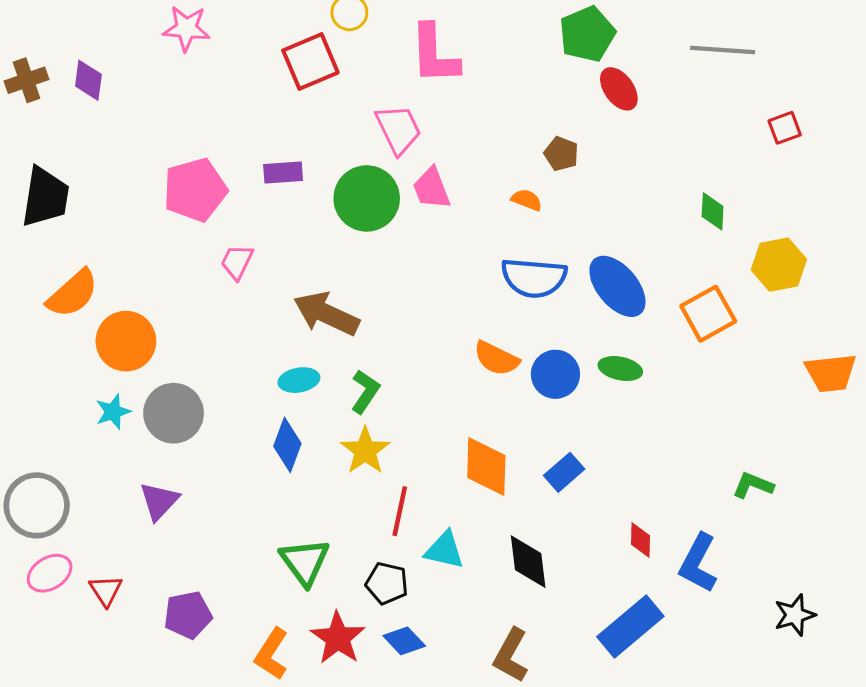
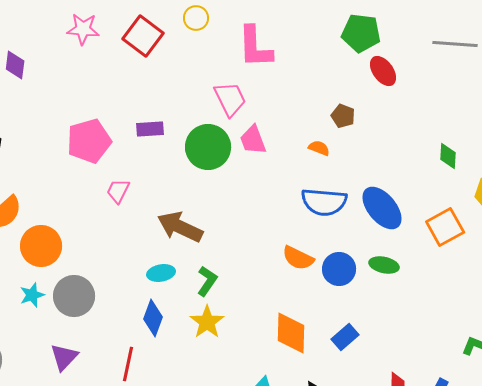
green pentagon: (587, 34) -> (361, 33), turned 30
red square: (310, 62) -> (143, 36), moved, turned -30
red line: (400, 511) -> (128, 364), moved

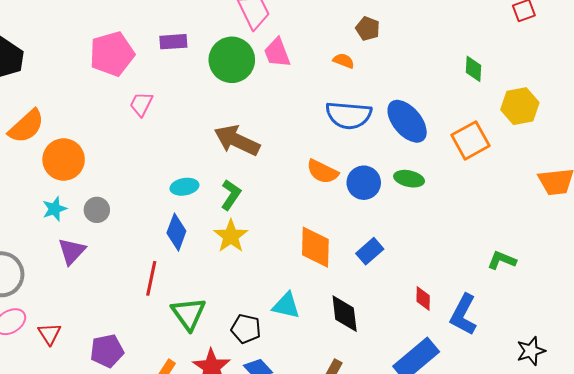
brown arrow: (180, 227) -> (237, 140), moved
gray circle: (74, 296) -> (97, 210), size x0.6
purple triangle: (64, 357) -> (72, 251), moved

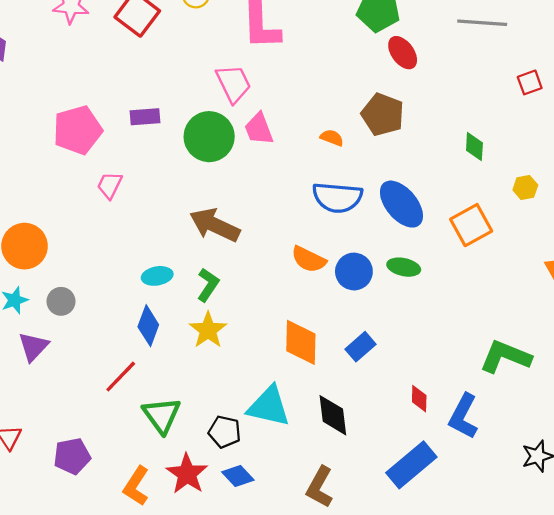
brown pentagon: (368, 29) -> (383, 115), moved, size x1.6
yellow hexagon: (520, 106) -> (525, 187), size x0.6
green L-shape: (502, 260) -> (505, 357), size x1.6
red line: (151, 278) -> (121, 377), turned 32
cyan triangle: (286, 306) -> (269, 406), size x1.4

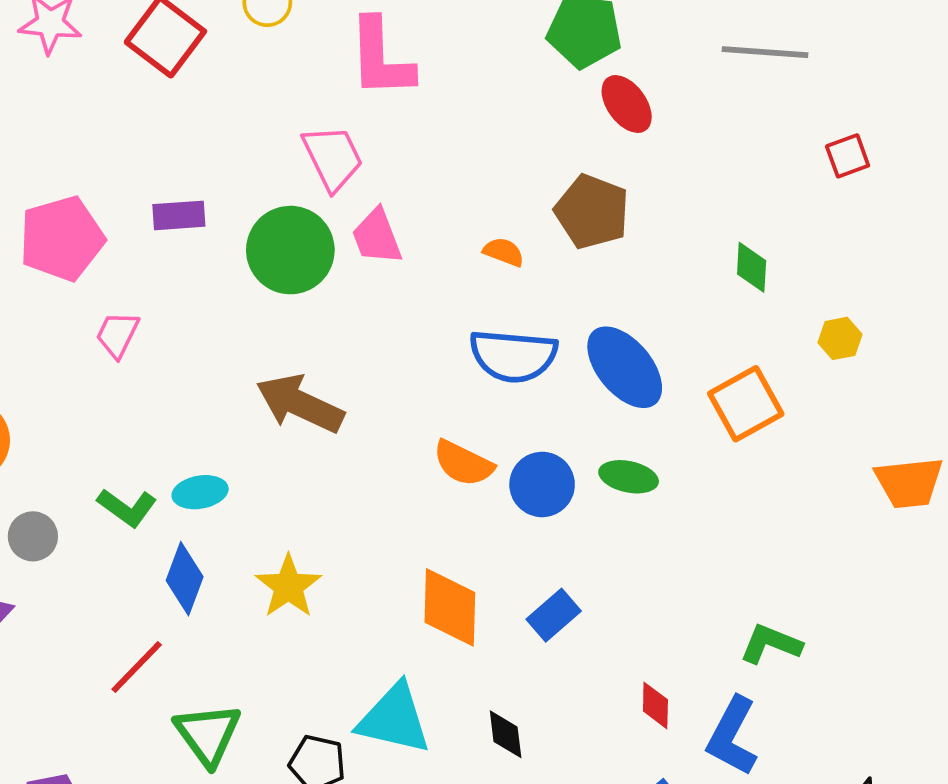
green L-shape: (208, 285) -> (127, 508), moved, turned 92
green L-shape: (505, 357) -> (771, 644), moved, size x0.7
black diamond: (333, 415) -> (506, 734), size x0.7

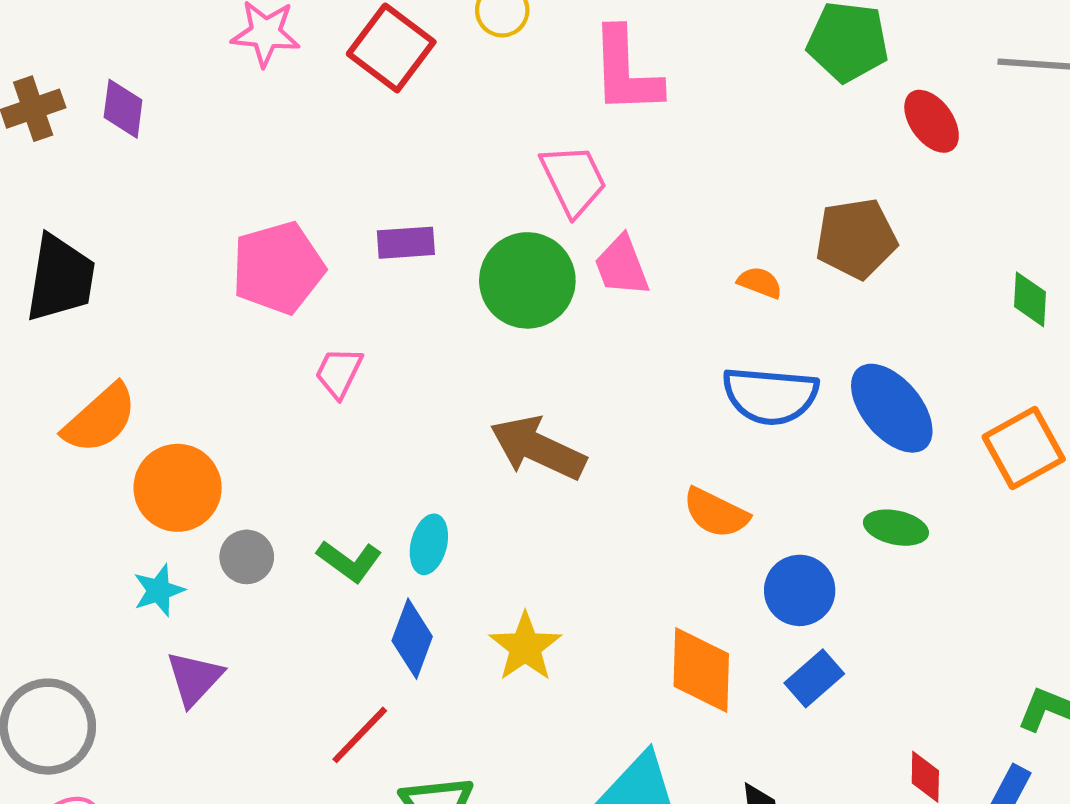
red ellipse: (627, 104) -> (932, 121), moved
brown pentagon: (592, 212) -> (856, 239), turned -30
blue circle: (542, 484) -> (800, 590), moved
cyan ellipse: (200, 492) -> (429, 544), turned -66
gray circle: (33, 536) -> (247, 557), moved

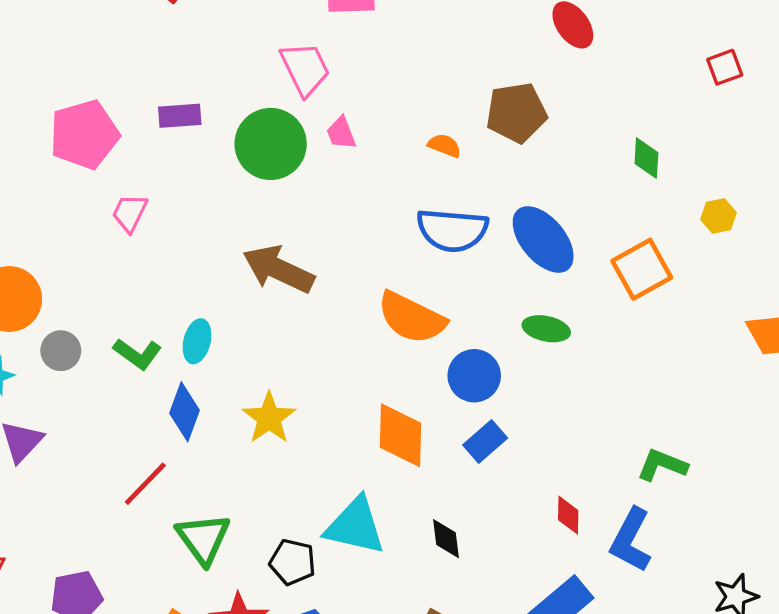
pink trapezoid: (622, 266) -> (341, 133), size x0.7
orange semicircle: (716, 513) -> (412, 318), size x1.4

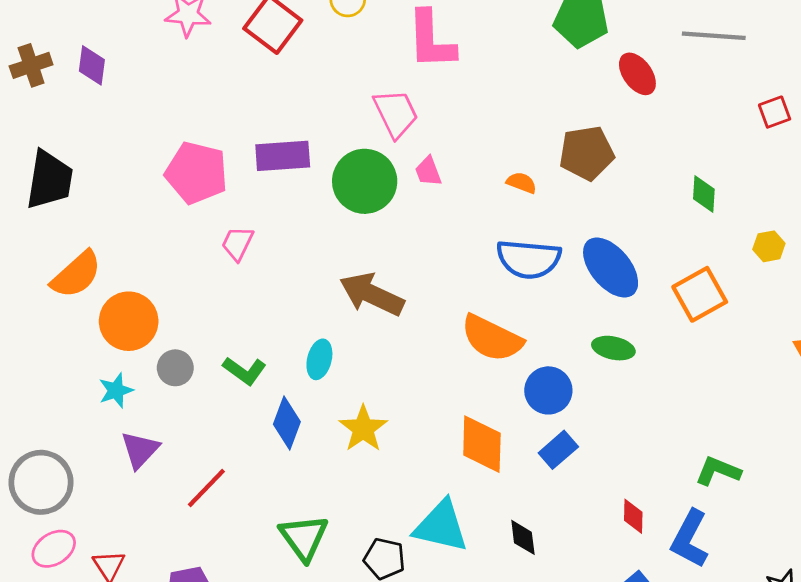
purple rectangle: (180, 116) -> (283, 156), size x1.4
pink pentagon: (84, 135) -> (196, 173), turned 30
cyan ellipse: (197, 341) -> (319, 359), moved
red line: (145, 484) -> (206, 488), moved

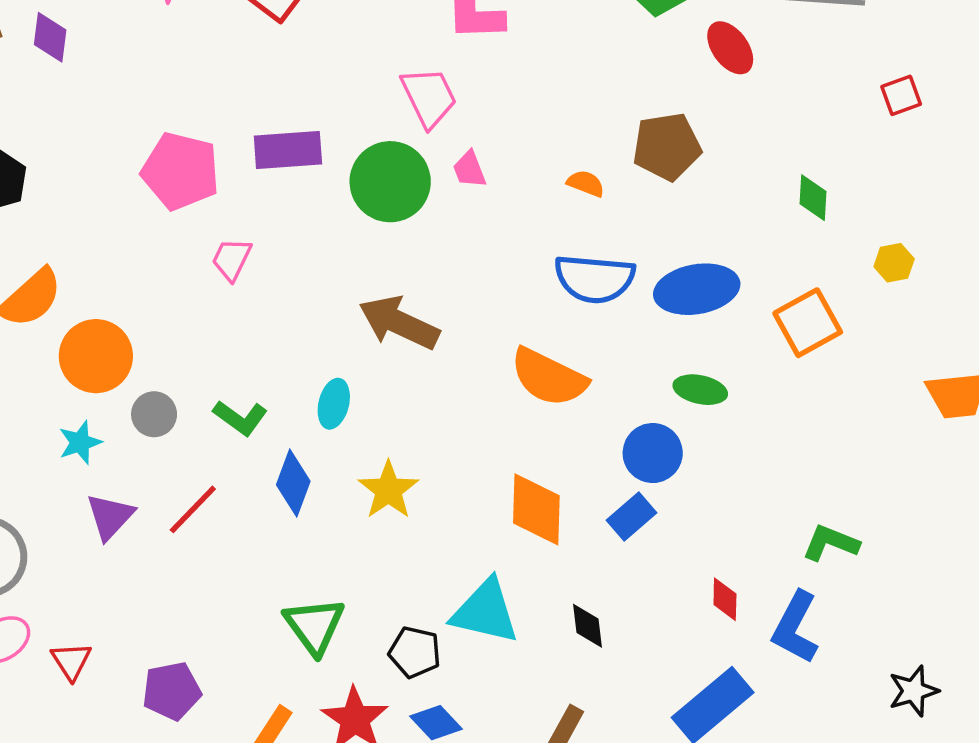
blue ellipse: (611, 267) -> (697, 289), turned -60
blue circle: (548, 390) -> (653, 453), moved
red line: (206, 488) -> (193, 509), moved

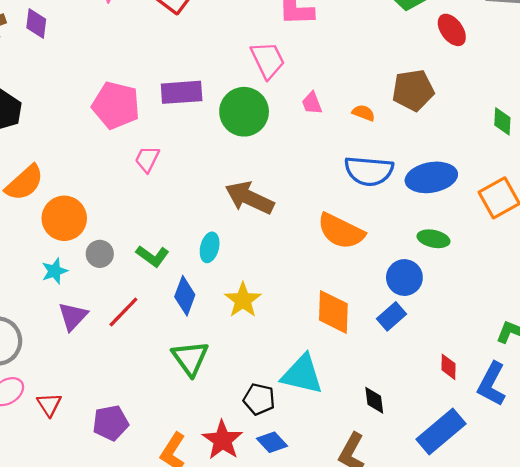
pink trapezoid: (469, 169) -> (312, 103), moved
green triangle: (314, 626) -> (190, 358), moved
black diamond: (587, 626) -> (374, 400), moved

